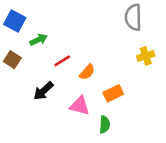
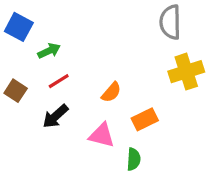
yellow cross: (146, 56) -> (186, 72), size x1.5
brown square: (12, 60) -> (16, 91), moved
red line: (62, 61) -> (59, 81), moved

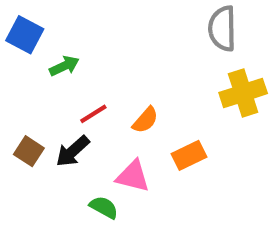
red line: (59, 81) -> (93, 114), moved
brown square: (16, 91) -> (29, 151), moved
green semicircle: (134, 159) -> (104, 207), moved, turned -65

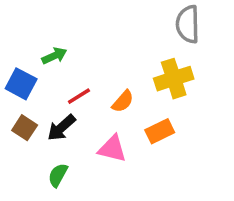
blue square: (25, 35) -> (21, 84), moved
yellow cross: (243, 93) -> (174, 79), moved
green semicircle: (104, 207) -> (58, 175), moved, turned -90

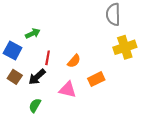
yellow cross: (174, 79) -> (125, 47), moved
red line: (79, 96) -> (48, 58), turned -48

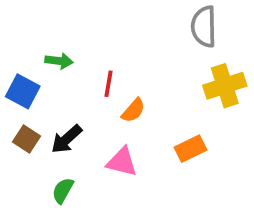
green arrow: (33, 34) -> (59, 61), turned 32
red line: (48, 58) -> (109, 84), moved
orange rectangle: (96, 79) -> (191, 149), moved

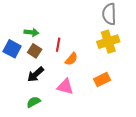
yellow cross: (225, 86) -> (108, 42), moved
brown square: (27, 139) -> (35, 51), moved
green semicircle: (63, 191) -> (34, 102), turned 32

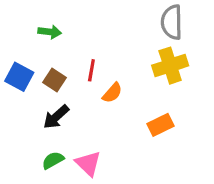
green arrow: (31, 32) -> (50, 32), moved
pink triangle: (65, 87) -> (88, 163), moved, turned 30

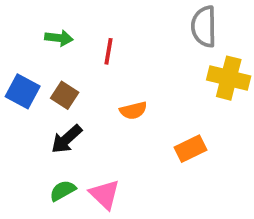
yellow cross: (170, 66) -> (229, 78), moved, turned 32
red line: (91, 70) -> (109, 51), moved
orange semicircle: (112, 93) -> (133, 110), turned 35

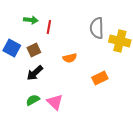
gray semicircle: (204, 27) -> (97, 28), moved
red line: (109, 51) -> (49, 27), moved
brown square: (65, 95) -> (34, 50), turned 32

